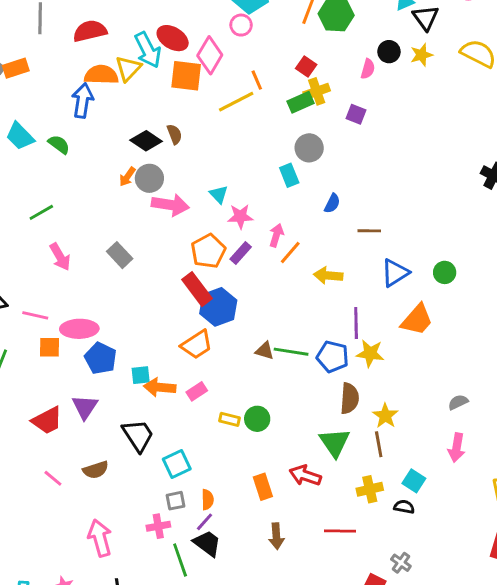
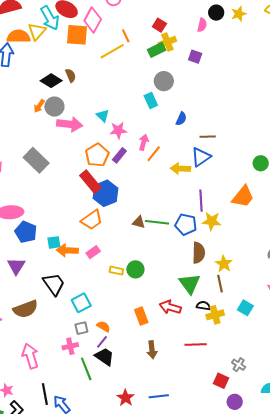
gray rectangle: (120, 255) -> (36, 160), size x1.4
blue triangle: (395, 273) -> (201, 157), moved
brown semicircle: (96, 470) -> (26, 309), size x1.4
orange semicircle: (208, 500) -> (103, 326), turned -56
black semicircle: (404, 507) -> (203, 306), moved

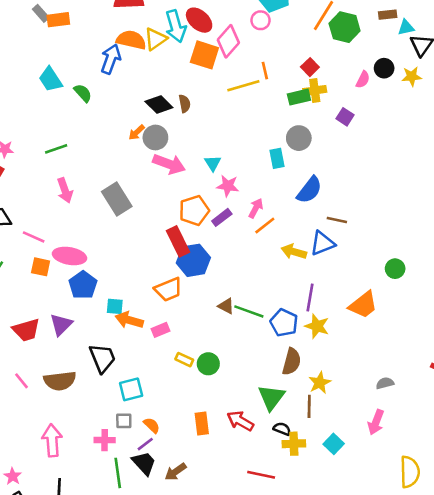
blue semicircle: (181, 119) -> (309, 190), size x1.6
brown arrow: (152, 350) -> (175, 472), moved, turned 48

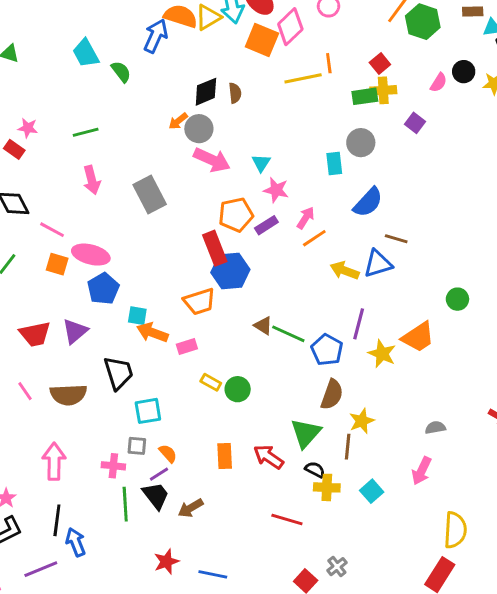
black diamond: (159, 104) -> (206, 92), turned -72
yellow star: (317, 326) -> (382, 354), moved

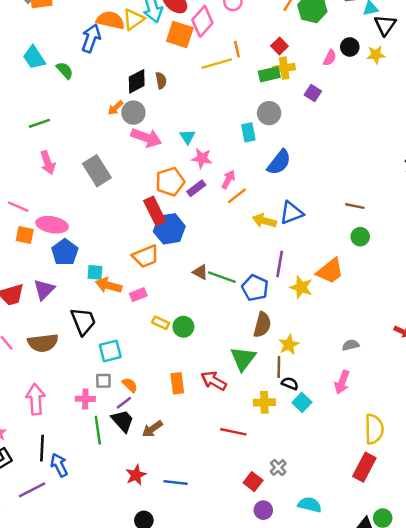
brown line: (396, 239) -> (355, 206), moved
black semicircle: (315, 470) -> (290, 383), moved

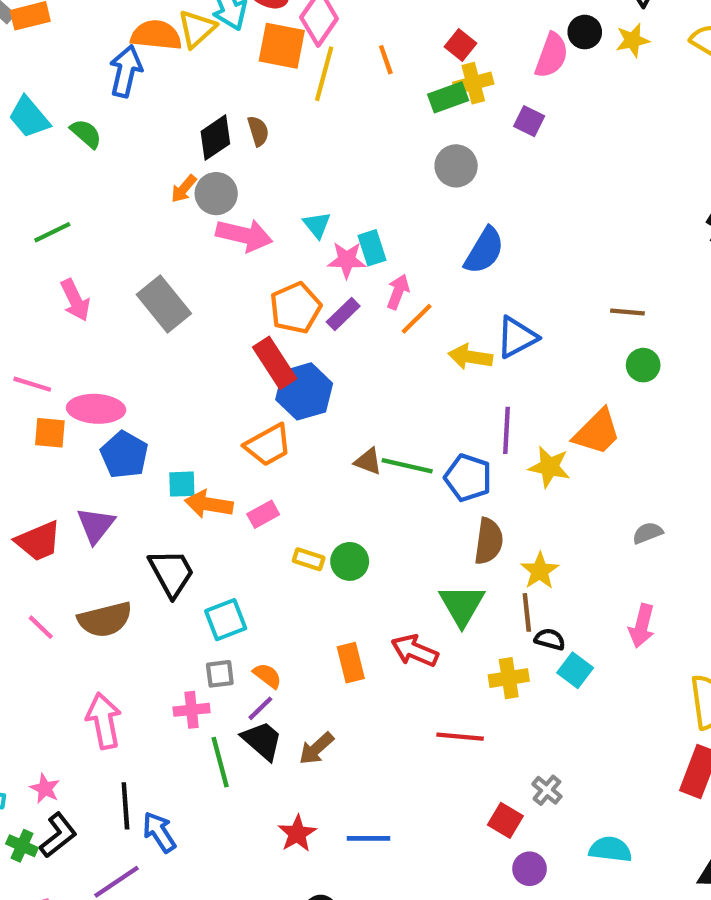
pink semicircle: (330, 58) -> (552, 55), size x1.5
yellow line: (217, 64) -> (324, 74), moved, turned -52
cyan rectangle: (248, 132) -> (372, 248), moved
gray semicircle: (351, 345) -> (648, 533), moved

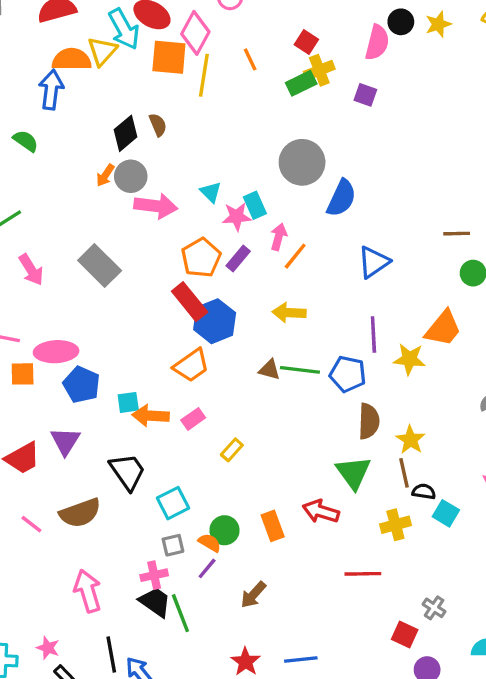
gray circle: (456, 166) -> (302, 162), moved, size x1.4
yellow arrow: (470, 357) -> (289, 313), moved
yellow rectangle: (309, 559) -> (232, 450), turned -60
green circle: (350, 561) -> (224, 530), moved
black trapezoid: (262, 741) -> (155, 602), moved

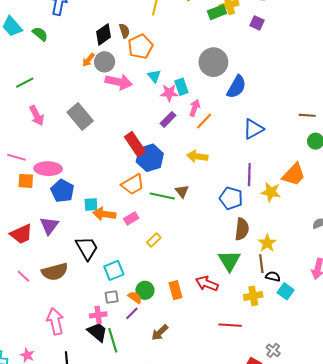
orange pentagon: (201, 258) -> (140, 46), moved
brown triangle: (270, 370) -> (182, 191), turned 32
green line: (300, 370) -> (162, 196), moved

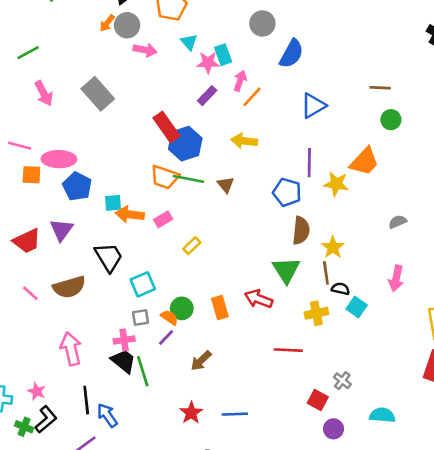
gray circle: (213, 62) -> (262, 23), size x0.7
pink arrow: (119, 82) -> (145, 50), size x0.7
orange trapezoid: (133, 184) -> (165, 177), turned 50
green line: (162, 196) -> (188, 179), moved

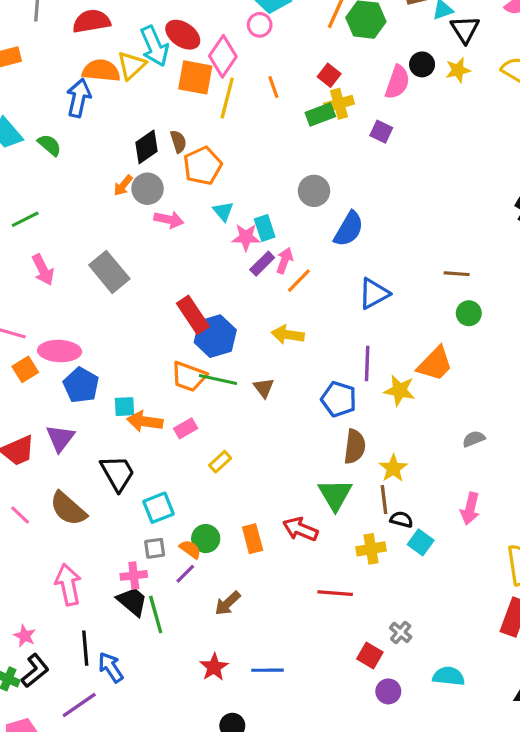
purple rectangle: (207, 96) -> (262, 264), moved
orange square: (31, 175) -> (25, 369), turned -36
brown semicircle: (69, 287) -> (68, 509), turned 56

